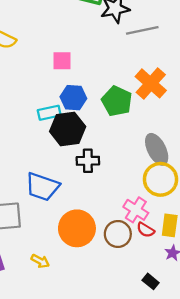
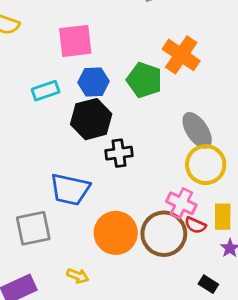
pink square: (62, 61) -> (75, 41), size x1.5
cyan rectangle: (49, 113) -> (46, 91), moved
brown circle: (118, 234) -> (164, 234), size x1.4

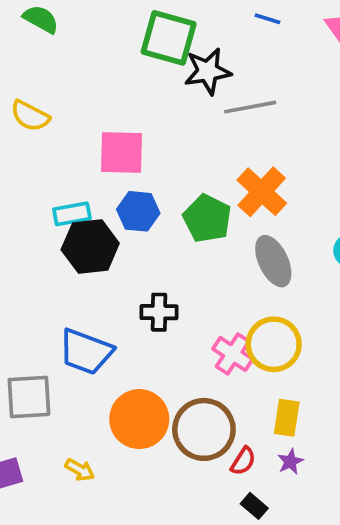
black hexagon: (91, 119) -> (90, 246), moved
gray ellipse: (197, 130) -> (273, 261), moved
pink cross: (181, 203) -> (233, 354), moved
red semicircle: (195, 225) -> (243, 461), moved, turned -90

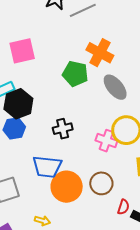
blue hexagon: (138, 211) -> (14, 128), moved
blue trapezoid: (86, 352) -> (47, 167), moved
brown circle: (204, 429) -> (101, 183), size x0.7
red semicircle: (243, 461) -> (123, 207), moved

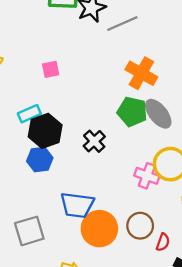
pink square: (22, 51) -> (51, 69), size x0.6
green pentagon: (75, 74) -> (132, 112), moved
black cross: (63, 129) -> (94, 141), moved, turned -30
red semicircle: (123, 207) -> (163, 242), moved

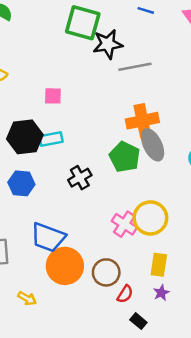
orange cross: (141, 73) -> (142, 121), turned 36
cyan rectangle: (29, 114) -> (51, 139), moved
gray ellipse: (158, 114) -> (153, 145), moved
black hexagon: (45, 131) -> (25, 137), moved

